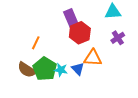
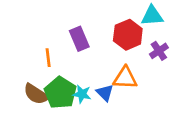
purple rectangle: (71, 18) -> (79, 39), moved
red hexagon: (80, 33) -> (128, 35), moved
orange line: (36, 43) -> (48, 58), turned -32

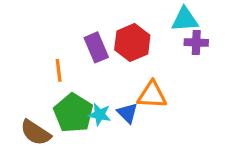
red hexagon: (128, 35) -> (132, 42), moved
purple cross: (159, 51) -> (196, 42), moved, turned 36
brown semicircle: (36, 94) -> (36, 133), moved

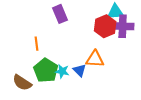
red hexagon: (132, 42) -> (105, 26), moved
purple cross: (196, 42) -> (123, 26), size x1.5
purple rectangle: (96, 47) -> (60, 14), moved

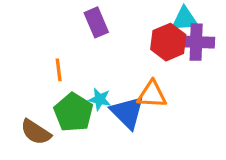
blue triangle: (80, 70) -> (127, 112), size x1.6
cyan star: (62, 71) -> (100, 99), moved

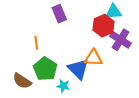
purple cross: (196, 42) -> (121, 40), moved, turned 30
cyan star: (100, 99) -> (63, 86), moved

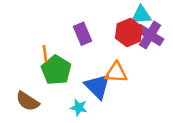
purple rectangle: (59, 14) -> (82, 34), moved
purple cross: (121, 40) -> (150, 35), moved
green pentagon: (45, 69) -> (56, 70), moved

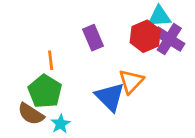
green pentagon: (56, 70) -> (45, 91), moved
orange triangle: (116, 73) -> (131, 81), turned -50
cyan star: (79, 108) -> (61, 124), moved, turned 30

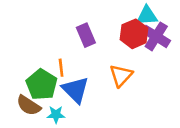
orange line: (51, 60) -> (61, 68), moved
blue triangle: (110, 97) -> (75, 90), moved
cyan star: (61, 124) -> (56, 115), turned 30

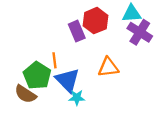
red hexagon: (134, 34) -> (95, 21), moved
orange triangle: (121, 75) -> (108, 67), turned 40
cyan star: (56, 115) -> (77, 98), moved

